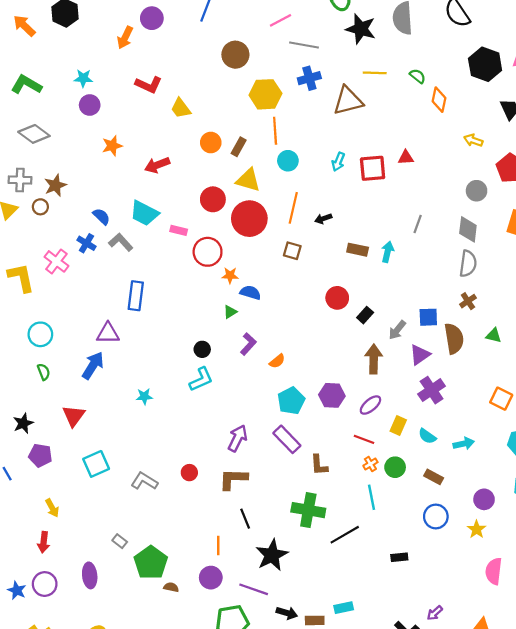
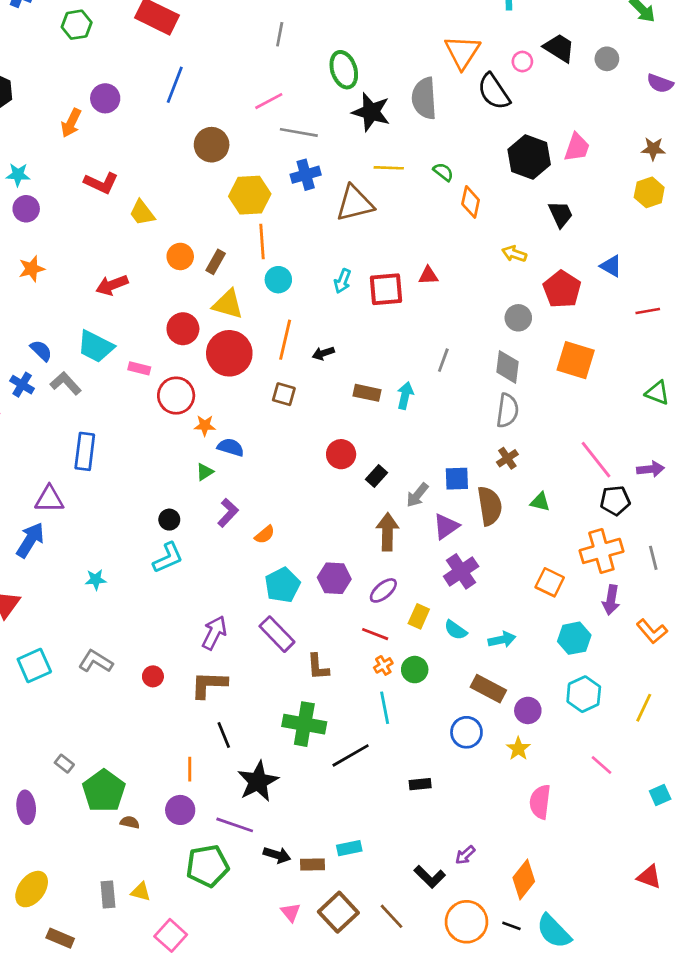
orange star: (112, 146) -> (32, 269), moved
brown rectangle: (434, 477) -> (488, 689), moved, size x1.4
gray L-shape: (144, 481) -> (96, 661), moved

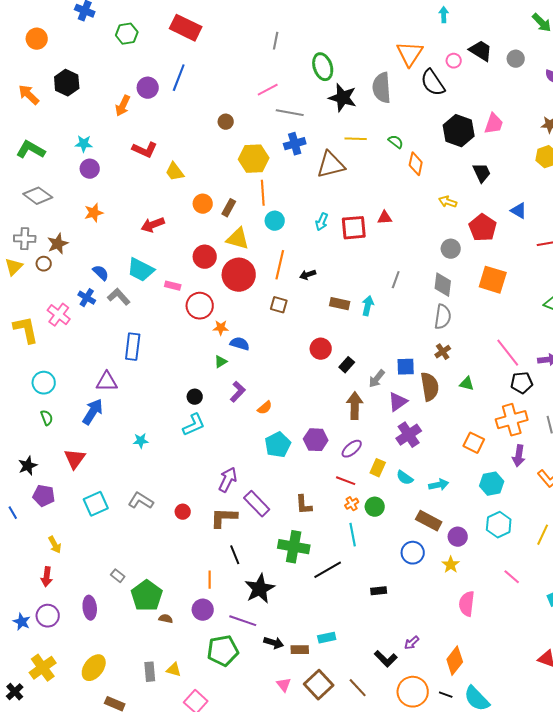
blue line: (175, 85) -> (179, 78), moved
brown circle: (212, 145) -> (226, 122), size x0.6
purple rectangle: (277, 634) -> (257, 504), moved

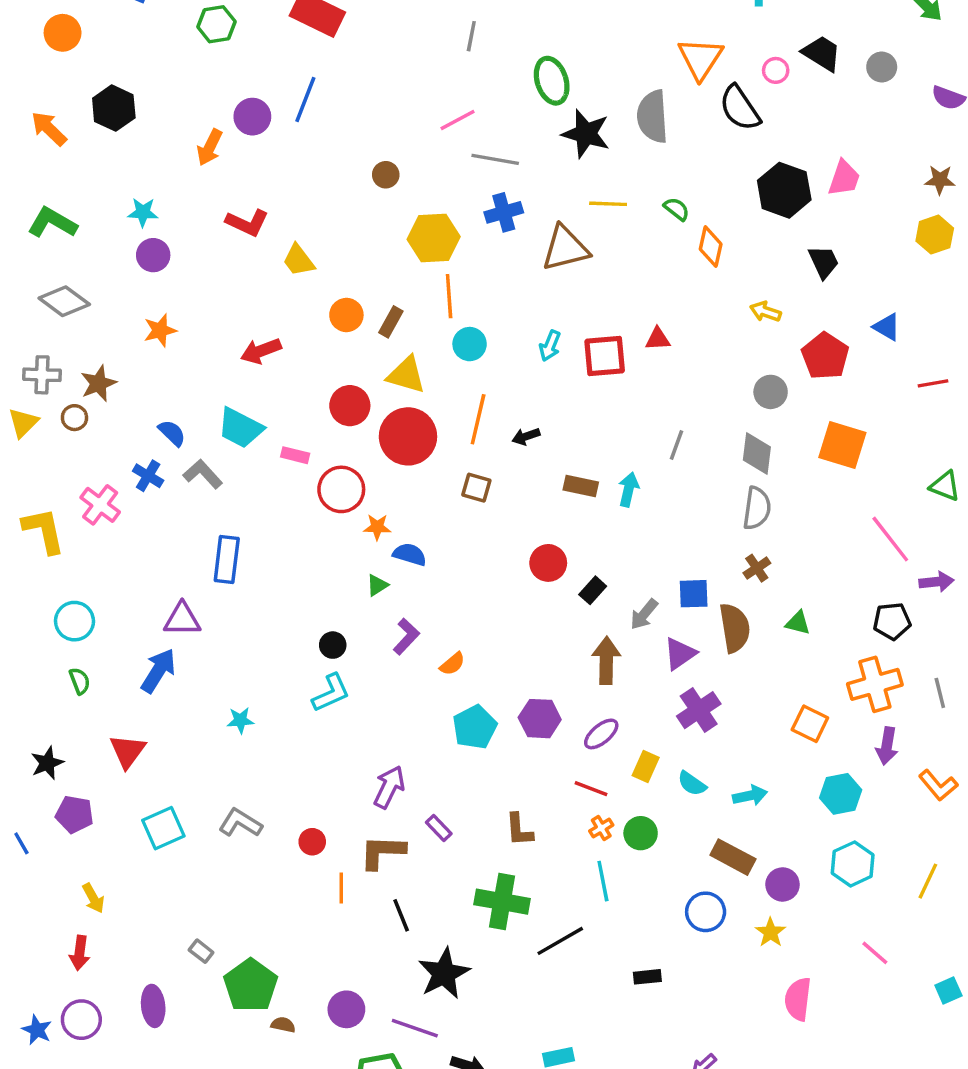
pink line: (508, 353) -> (890, 539), moved
purple rectangle: (257, 504) -> (439, 828), size x0.6
orange line: (210, 580) -> (341, 888), moved

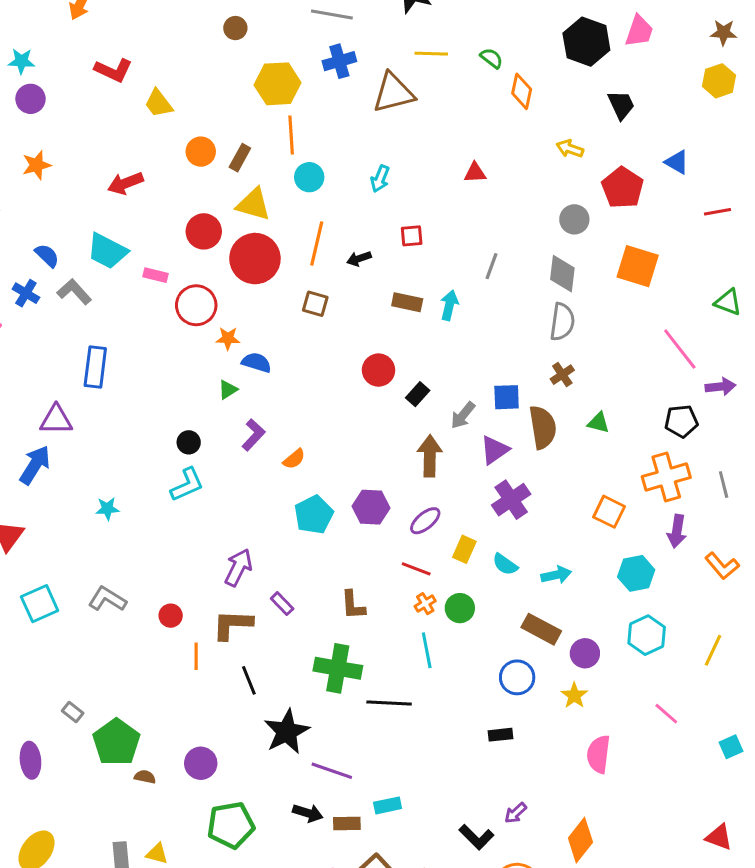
red square: (605, 356) -> (412, 236), moved, size x0.6
black line: (560, 941) -> (389, 703), turned 33
black rectangle: (647, 977) -> (501, 735), moved
purple line: (415, 1028) -> (332, 771), moved

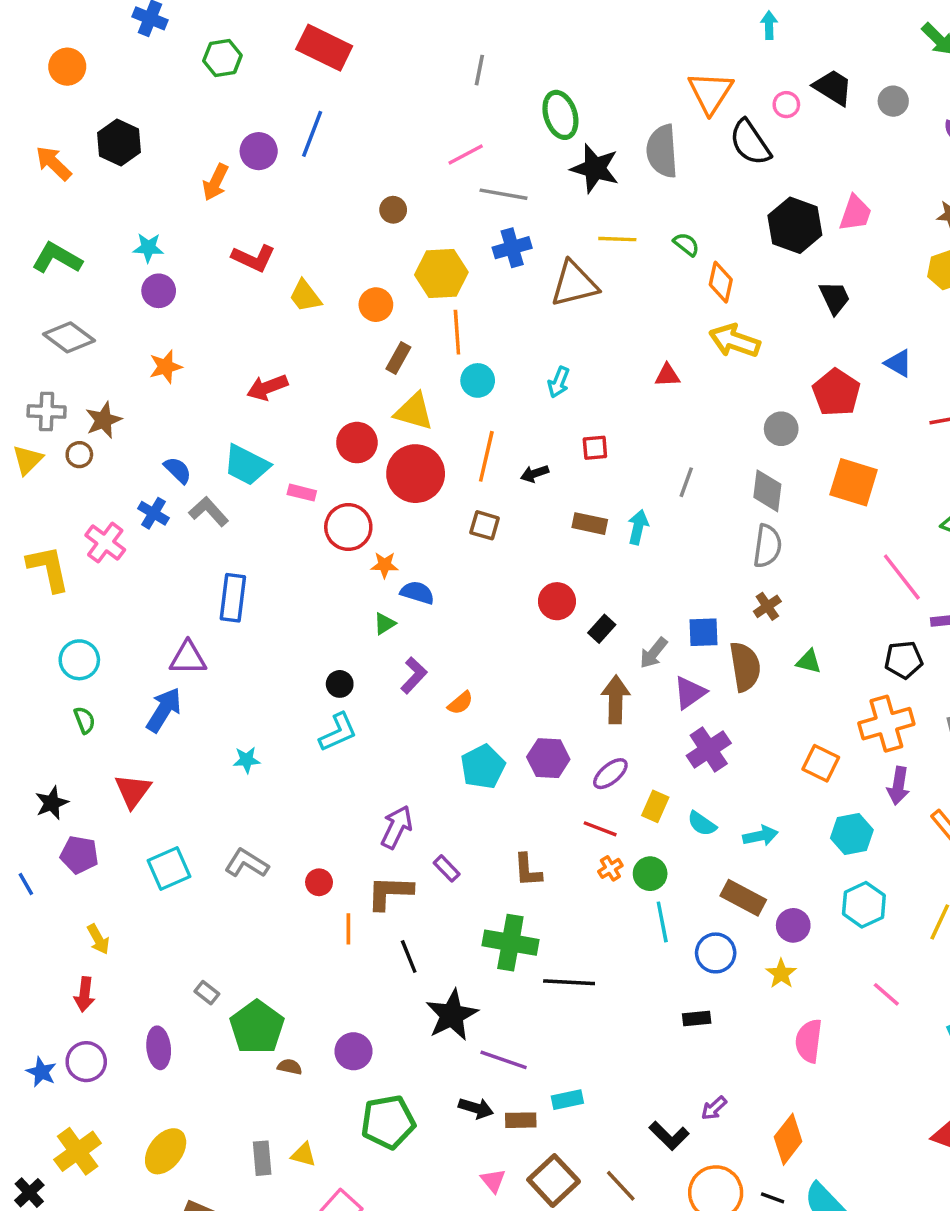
yellow arrow: (570, 149) -> (735, 341), moved, size x1.6
orange circle: (201, 152) -> (376, 305), moved
cyan line: (427, 650) -> (662, 922), moved

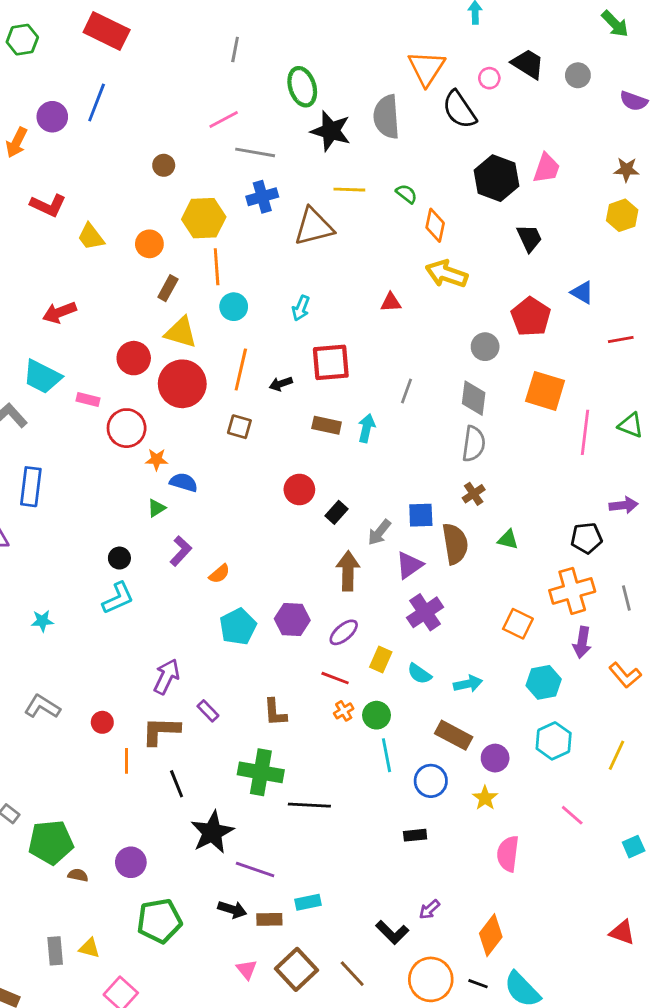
red square: (595, 448) -> (331, 362), size x1.8
pink line: (902, 577) -> (585, 432), moved, turned 45
green pentagon: (257, 1027) -> (51, 842), turned 30

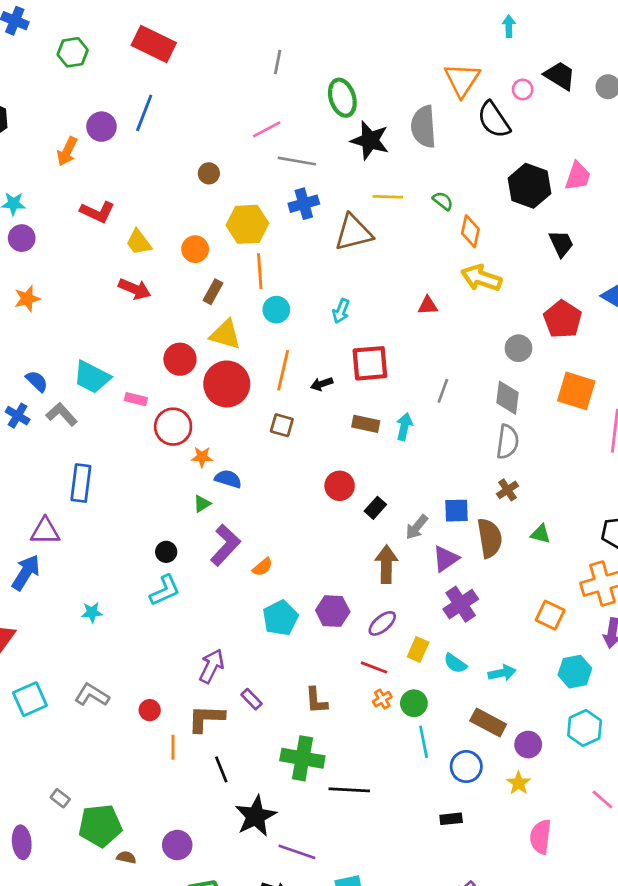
red arrow: (59, 312) -> (135, 289), moved, turned -136
purple L-shape: (181, 551) -> (225, 545), size x1.4

